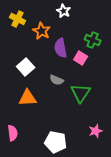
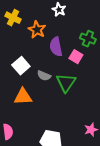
gray semicircle: (57, 80) -> (44, 76), moved
green triangle: (81, 93) -> (66, 83), moved

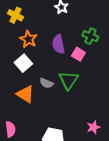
orange star: (37, 30) -> (28, 39), moved
gray semicircle: (44, 76) -> (46, 83), moved
orange triangle: (23, 97) -> (25, 94), turned 36

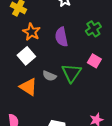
green cross: (90, 36) -> (93, 29), turned 35
pink square: (78, 54) -> (94, 61), moved

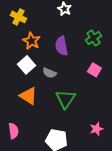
green triangle: (71, 73) -> (65, 99), moved
gray semicircle: (49, 76) -> (49, 73), moved

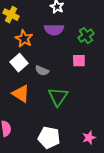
purple semicircle: (61, 46) -> (54, 30), moved, turned -78
pink square: (94, 70) -> (79, 61), moved, turned -32
pink star: (96, 129) -> (89, 138), moved

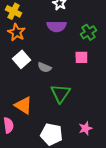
orange star: (24, 39) -> (16, 32), moved
orange triangle: (21, 94) -> (23, 105), moved
pink star: (89, 138) -> (85, 128), moved

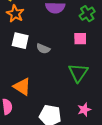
white square: (21, 59) -> (20, 41), turned -36
green triangle: (60, 93) -> (78, 73), moved

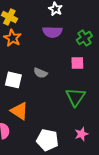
white square: (20, 41) -> (13, 80), moved

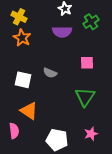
green cross: (84, 38) -> (91, 22), moved

